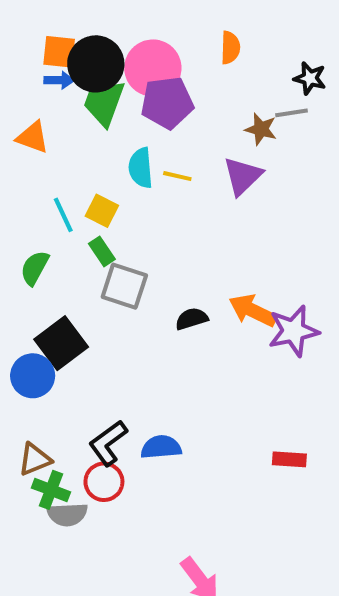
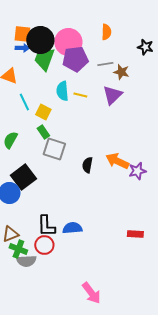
gray line: (291, 113) -> (105, 64), moved
cyan line: (63, 215) -> (24, 102), moved
black semicircle: (192, 319) -> (87, 165), turned -63
purple star: (294, 331) -> (137, 171), size x0.7
black L-shape: (108, 443) -> (46, 226), turned -55

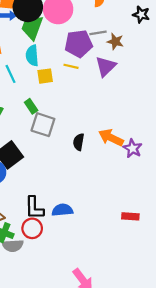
purple pentagon: (75, 59) -> (79, 44), moved
cyan semicircle: (62, 91) -> (32, 56), moved
yellow square: (43, 112) -> (45, 76), moved, turned -35
purple star: (137, 171) -> (133, 148), turned -30

